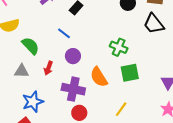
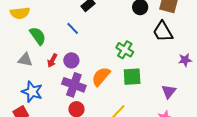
purple circle: (73, 56) -> (71, 60), moved
orange semicircle: (99, 77) -> (101, 76), turned 65
blue star: (33, 102) -> (32, 92), turned 30

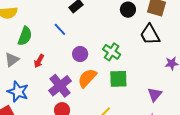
green semicircle: (38, 36) -> (25, 36), turned 54
gray triangle: (25, 60) -> (12, 60), turned -49
purple circle: (71, 60) -> (80, 54), moved
purple cross: (74, 85) -> (60, 86), turned 30

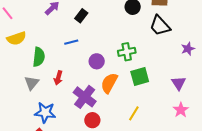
blue line: (60, 29) -> (71, 42), turned -48
green cross: (112, 52) -> (127, 52), turned -30

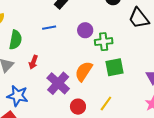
purple circle: (97, 61) -> (85, 30), moved
red circle: (92, 120) -> (78, 107), moved

